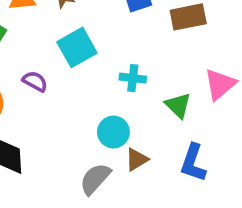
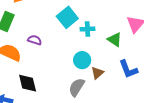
cyan square: (77, 47) -> (67, 17), moved
blue L-shape: (193, 163) -> (128, 69), turned -30

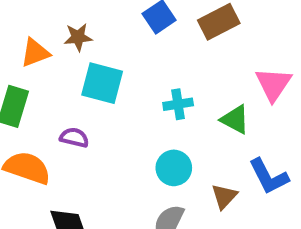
cyan square: (67, 17) -> (102, 83), moved, turned -30
brown triangle: (97, 73) -> (224, 196), moved

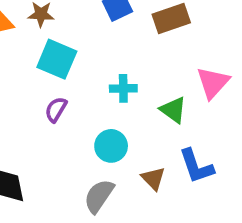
purple semicircle: (74, 138) -> (56, 109), moved, turned -80
brown triangle: (224, 196) -> (153, 178), turned -35

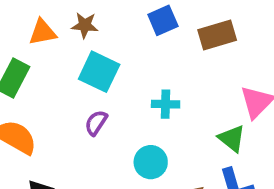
green triangle: (173, 110) -> (232, 138), moved

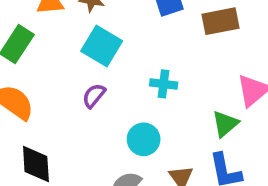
green triangle: (232, 138) -> (225, 124), turned 36

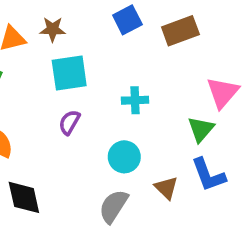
cyan square: (102, 46) -> (69, 73), turned -30

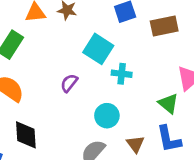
cyan square: (69, 73) -> (98, 49), moved, turned 32
green triangle: (201, 129) -> (168, 103), turned -40

